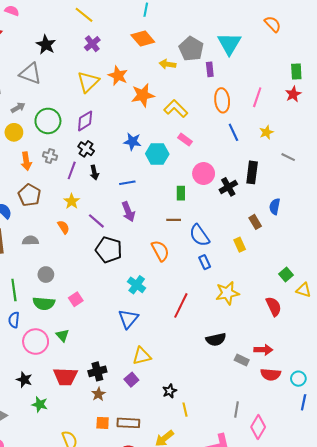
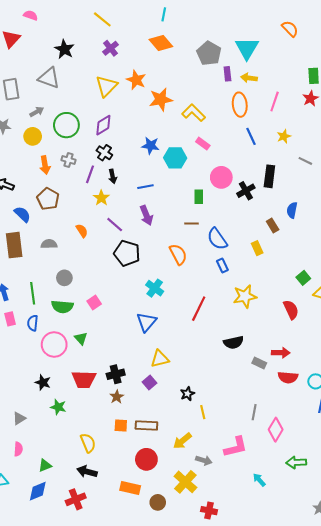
yellow arrow: (167, 64) -> (249, 78), moved
yellow star: (72, 201) -> (101, 198), moved

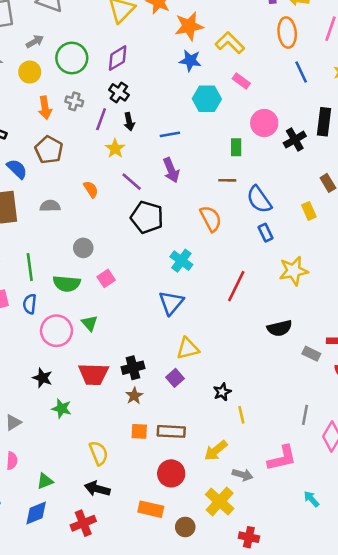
blue star: (151, 146) -> (190, 61), moved
gray circle: (64, 278) -> (83, 248), moved

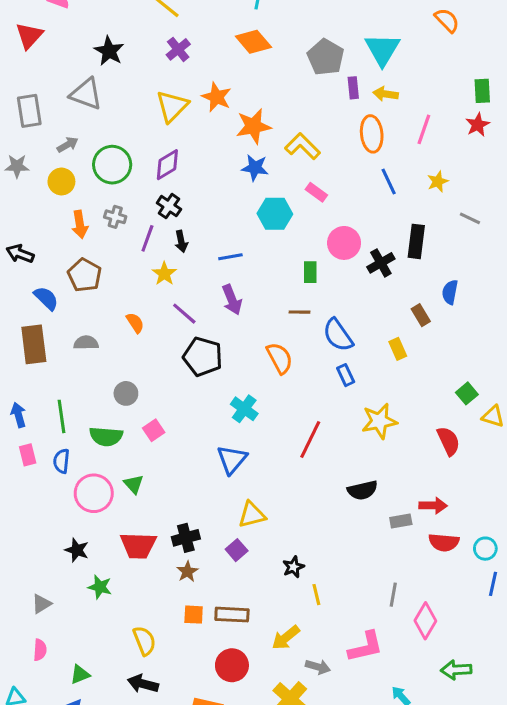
gray rectangle: (311, 354) -> (401, 521), turned -36

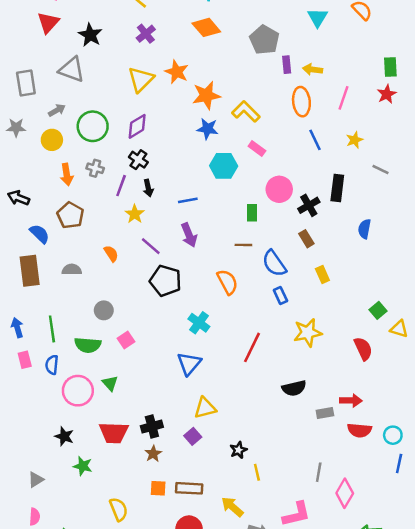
red triangle: (29, 36) -> (48, 23), moved
cyan triangle: (382, 49) -> (318, 18), moved, size x0.7
brown rectangle: (421, 315) -> (306, 239), moved
yellow arrow: (286, 638) -> (232, 507), turned 80

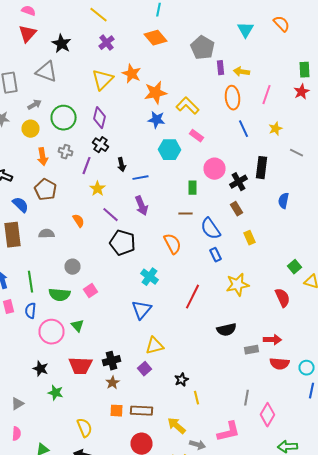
purple diamond: (137, 126) -> (100, 118), turned -45
black arrow: (148, 188) -> (122, 165), moved

